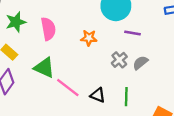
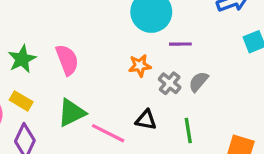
orange star: (89, 38) -> (140, 66), moved
green triangle: (44, 68) -> (72, 113), turned -40
black triangle: (98, 95) -> (146, 120), moved

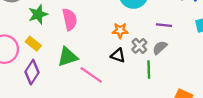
purple line: (180, 44) -> (164, 25), moved
black triangle: (146, 120) -> (118, 55), moved
green line: (188, 130) -> (149, 70), moved

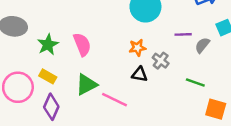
gray semicircle: (160, 48) -> (202, 45), moved
green line: (149, 70) -> (195, 82), moved, turned -60

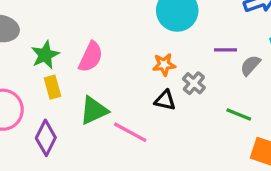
pink semicircle: (82, 44) -> (91, 57), turned 45
yellow rectangle: (48, 76) -> (52, 87), moved, turned 42

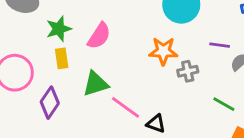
orange star: (164, 65) -> (163, 51), size x1.4
gray cross: (194, 83) -> (188, 71), turned 30
black triangle: (165, 100) -> (156, 124), moved

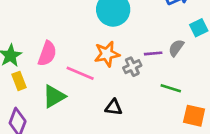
purple line: (220, 45) -> (153, 53), moved
pink line: (125, 107) -> (80, 73), moved
black triangle: (156, 124) -> (114, 107), moved

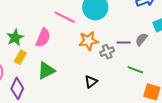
pink line: (80, 73) -> (65, 17), moved
yellow rectangle: (19, 81) -> (20, 57), turned 48
black triangle: (114, 107) -> (91, 82), turned -48

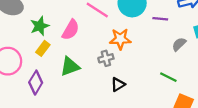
purple line: (124, 43) -> (160, 19), moved
gray cross: (107, 52) -> (106, 58), moved

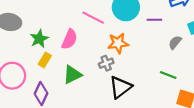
black triangle: (118, 85) -> (120, 87), size x1.6

